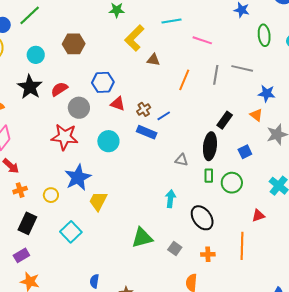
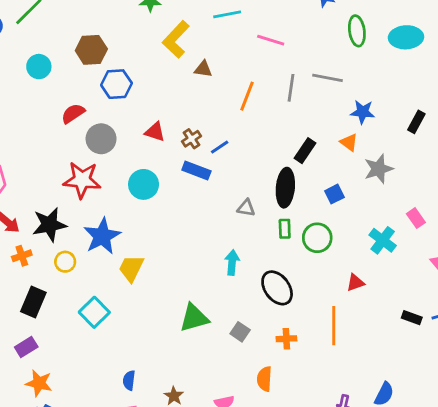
blue hexagon: (103, 82) -> (116, 84), moved
black star: (30, 87) -> (49, 225), moved, turned 30

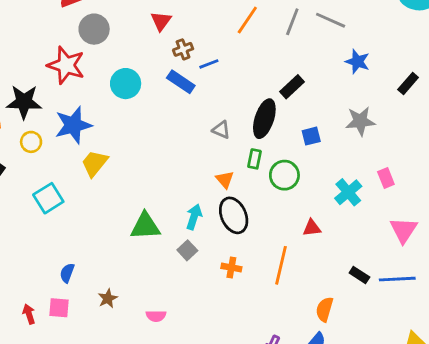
red triangle: (155, 132) -> (161, 21), moved, turned 35
orange triangle: (349, 142) -> (225, 179), moved
cyan arrow: (232, 262) -> (194, 217), moved
orange semicircle: (264, 379) -> (324, 309), moved

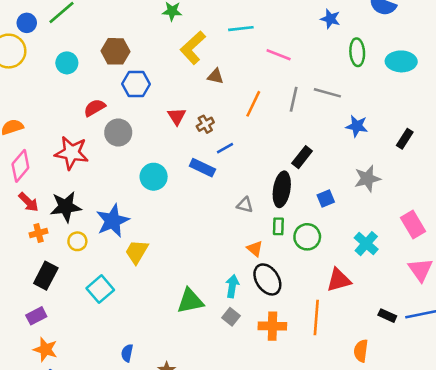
brown cross: (183, 49) -> (205, 124), moved
red star: (66, 65) -> (72, 153), moved
pink rectangle: (386, 178) -> (413, 224), moved, size x1.5
red triangle: (312, 228) -> (339, 280), size x1.5
orange cross: (231, 268) -> (272, 326), size x1.5

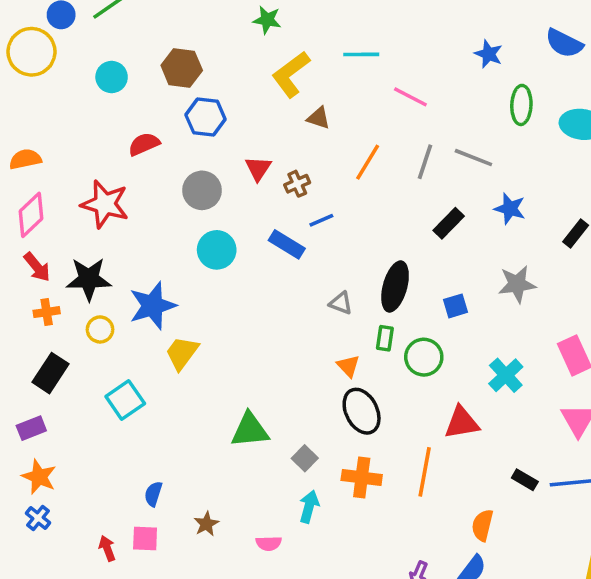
gray circle: (118, 132) -> (202, 190), moved
black rectangle: (302, 157) -> (449, 223), moved
cyan arrow: (232, 286) -> (309, 507), moved

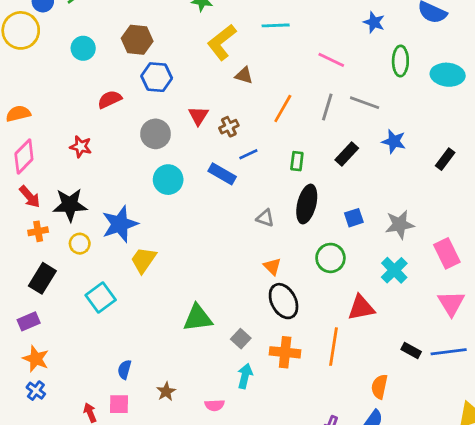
pink line: (410, 97) -> (331, 60), moved
red star: (105, 204) -> (81, 147), size x0.6
gray star: (517, 284) -> (400, 224), moved
green rectangle: (385, 338) -> (297, 161), moved

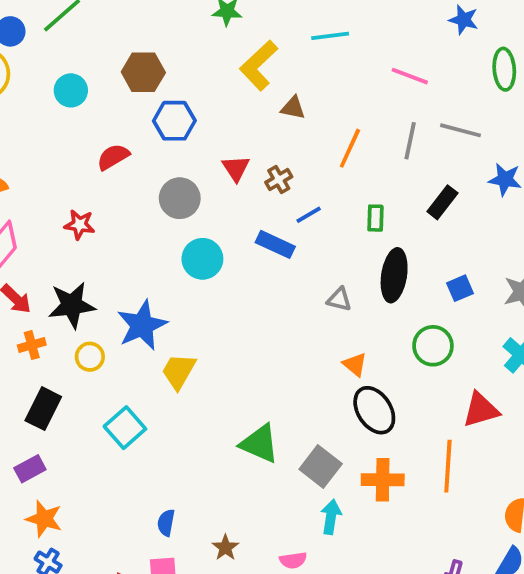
green triangle: (198, 318) -> (260, 444), turned 36
gray square: (241, 339) -> (321, 466), size x1.5

